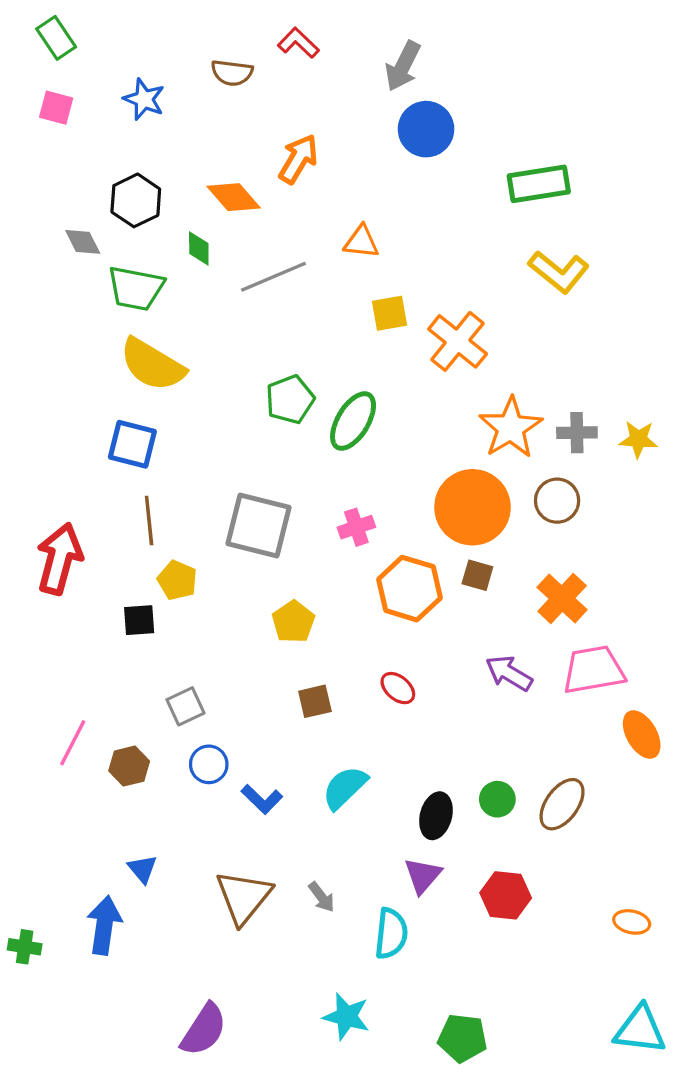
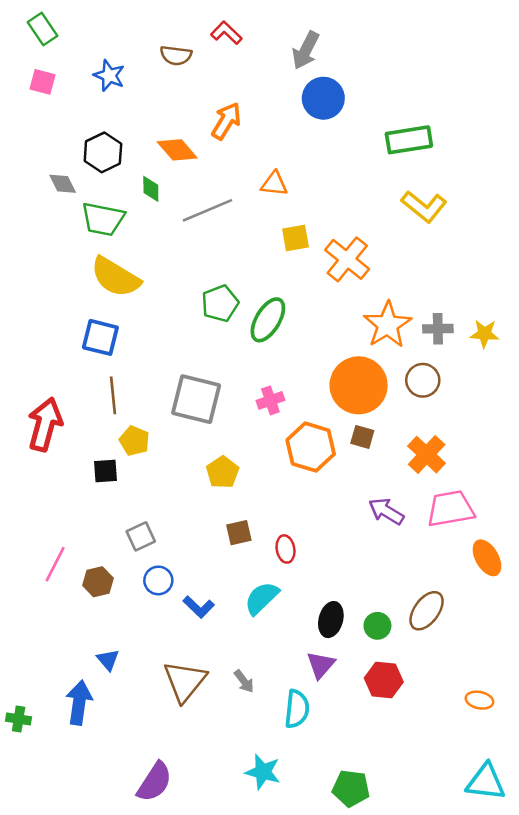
red ellipse: (398, 688) -> (286, 549), moved, turned 40
green circle: (497, 799) -> (377, 626), moved

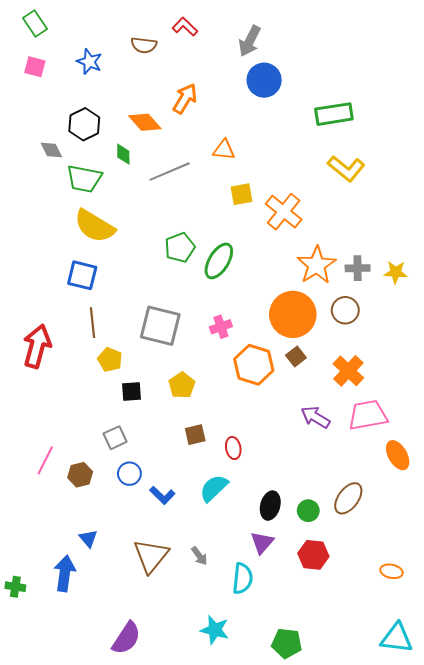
brown square: (362, 437) -> (296, 357), turned 36
black square: (105, 471) -> (131, 391), moved

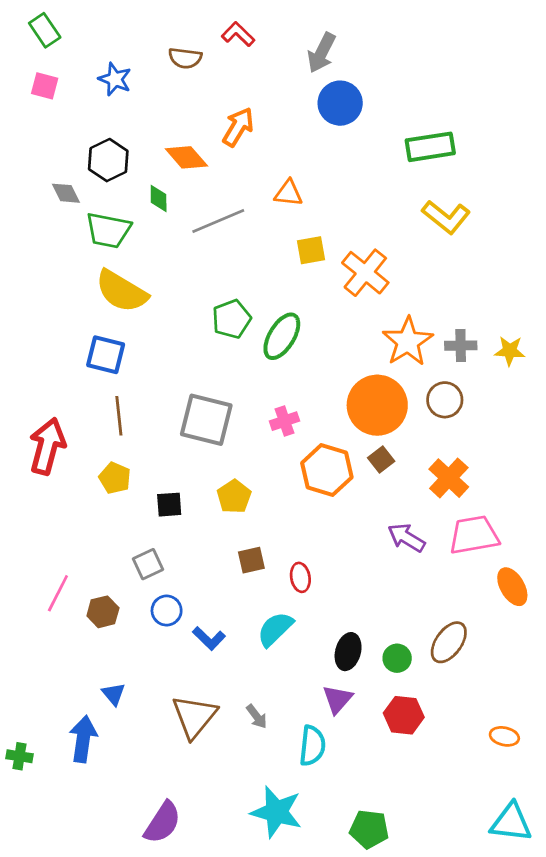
yellow pentagon: (110, 360) -> (115, 478), moved
cyan star: (215, 630) -> (277, 812), size x1.4

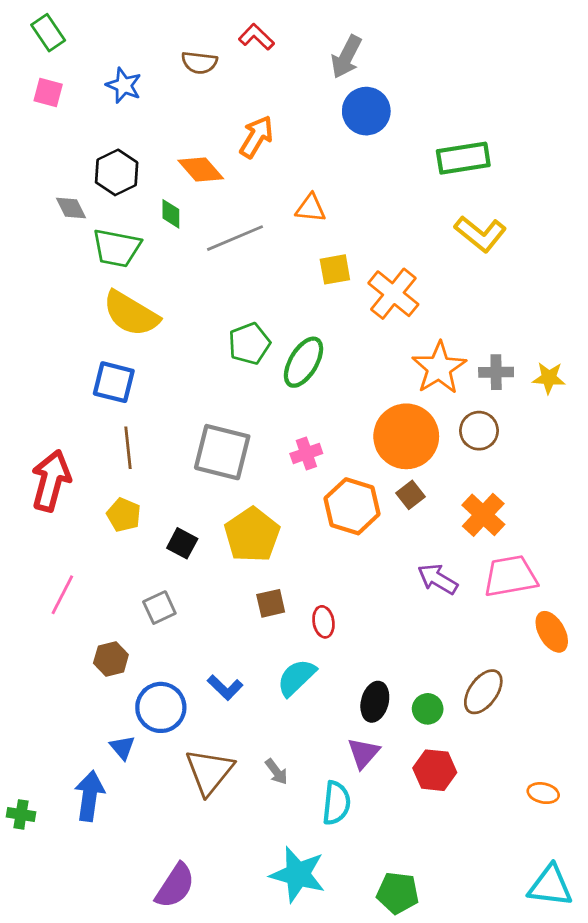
yellow pentagon: (234, 497) -> (252, 535), size x1.5
black square: (169, 505) -> (182, 543), turned 32
pink line: (58, 593) -> (62, 595), moved
blue circle: (167, 611) -> (161, 707), moved, size x1.5

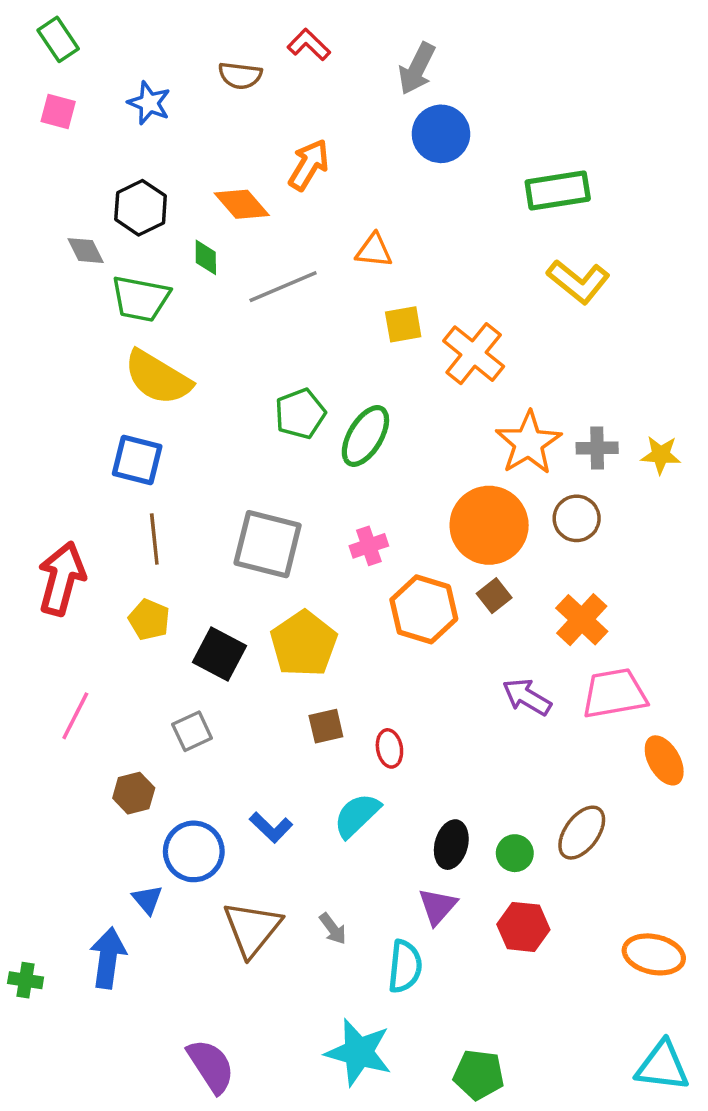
black square: (182, 543) -> (220, 654), size x1.4
orange ellipse: (543, 793) -> (654, 954), size x1.6
purple semicircle: (175, 886) -> (211, 1066), turned -66

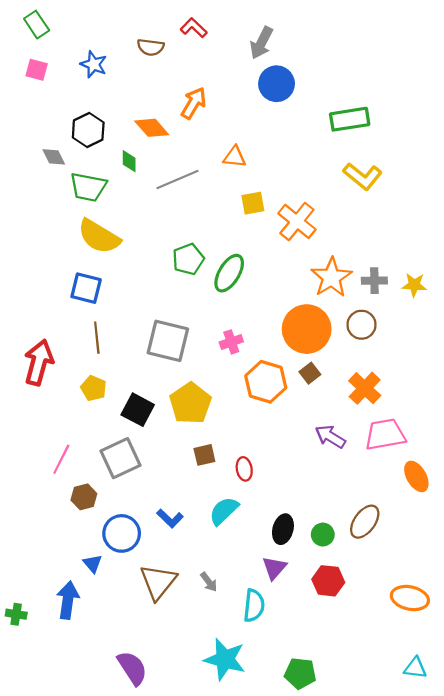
pink line: (75, 716) -> (61, 459), moved
gray square: (192, 731) -> (120, 458), size x1.6
cyan triangle: (662, 1066) -> (415, 668), size x0.7

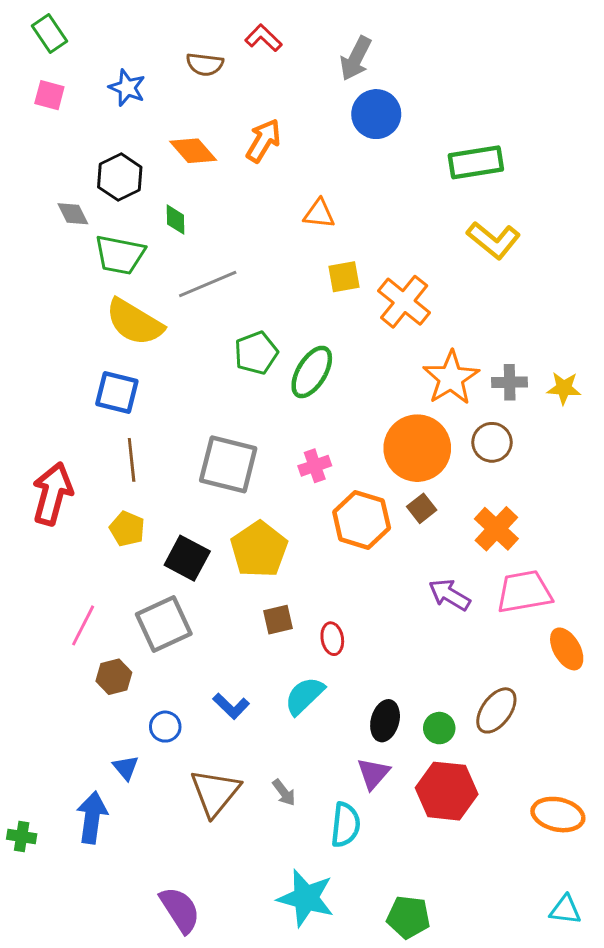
orange diamond: (152, 128) -> (193, 151), moved
gray line: (178, 179) -> (208, 284), moved
blue circle: (122, 533) -> (165, 727), size x0.6
red hexagon: (328, 581) -> (447, 791), size x1.4

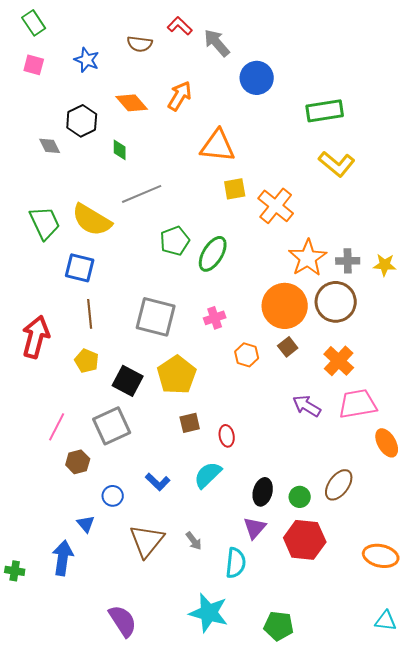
gray arrow: (356, 58) -> (217, 43), moved, turned 112
orange triangle: (319, 214) -> (218, 146), size x1.6
green trapezoid: (120, 255) -> (45, 223), moved, turned -126
brown circle: (492, 442) -> (336, 302), size x1.5
orange hexagon: (362, 520) -> (247, 355), size x0.6

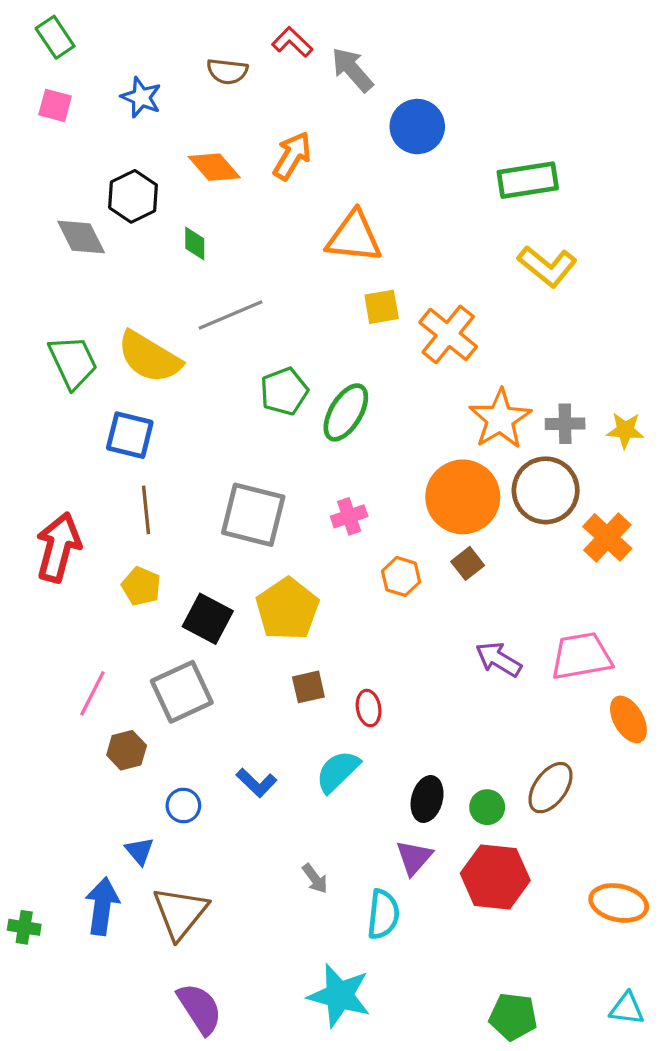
gray diamond: (50, 146) -> (81, 237), size x1.4
orange cross: (339, 361) -> (607, 537), moved
brown triangle: (147, 541) -> (180, 913), moved
green pentagon: (279, 626) -> (513, 1017), moved

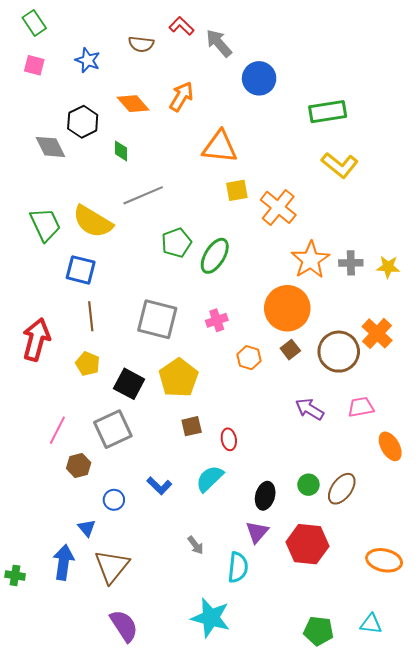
brown circle: (546, 490) -> (339, 352), moved
pink trapezoid: (581, 656) -> (361, 407), size x0.7
green circle: (487, 807) -> (308, 485), moved
cyan triangle: (627, 1009) -> (371, 624), moved

